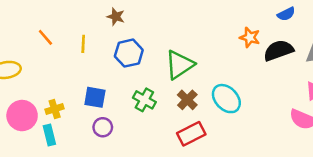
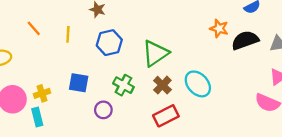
purple circle: (103, 127) -> (103, 110), moved

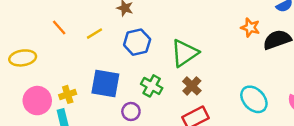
yellow line: (68, 34) -> (94, 34), turned 56
blue square: (79, 83) -> (105, 83), size x1.4
cyan ellipse: (198, 84) -> (254, 99), moved

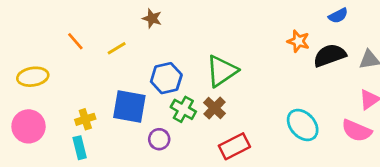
blue hexagon: (137, 42) -> (166, 78), moved
brown cross: (192, 86) -> (215, 108), moved
pink circle: (37, 101) -> (29, 126), moved

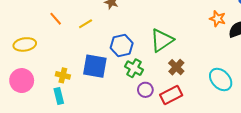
brown cross: (215, 108) -> (176, 67), moved
yellow cross: (85, 119) -> (63, 75), turned 32
purple circle: (159, 139) -> (145, 90), moved

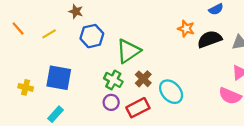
blue hexagon: (122, 45) -> (92, 36), moved
green cross: (134, 68) -> (113, 80), moved
cyan ellipse: (221, 79) -> (171, 92), moved
cyan rectangle: (59, 96) -> (56, 114), moved, turned 56

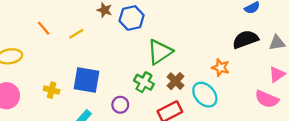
orange star: (186, 29) -> (221, 68), moved
blue hexagon: (92, 36) -> (132, 18), moved
purple circle: (111, 102) -> (120, 105), moved

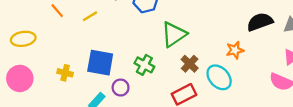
orange star: (221, 68) -> (235, 50), turned -30
green cross: (144, 82) -> (144, 65), moved
purple circle: (120, 105) -> (121, 88), moved

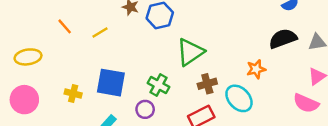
brown cross: (190, 64) -> (207, 84), turned 30
purple circle: (121, 88) -> (145, 109), moved

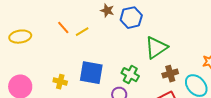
orange line: (65, 26) -> (63, 28), moved
yellow ellipse: (28, 57) -> (20, 37), moved

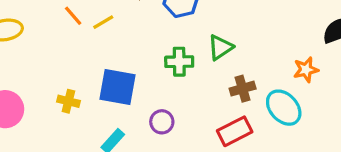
green triangle: (156, 48) -> (220, 47), size x0.7
green cross: (130, 75) -> (179, 62), moved, turned -30

